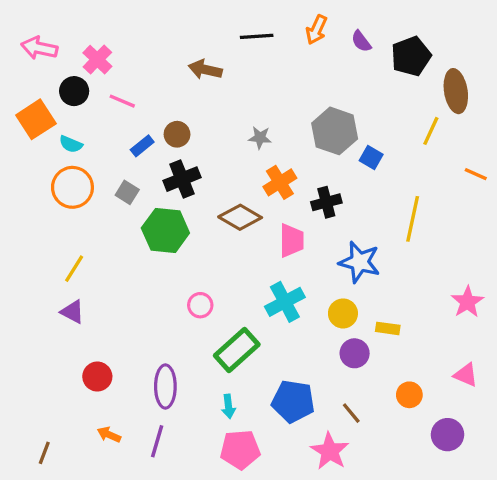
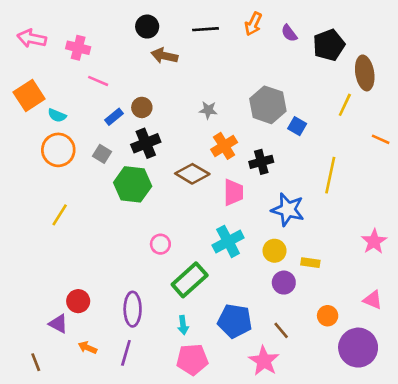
pink cross: (97, 60) -> (78, 48), turned -30
black circle: (74, 91) -> (147, 27), moved
purple triangle: (72, 312) -> (58, 324), moved
purple circle: (448, 435) -> (358, 348), size x1.5
brown line: (44, 453) -> (36, 362), turned -42

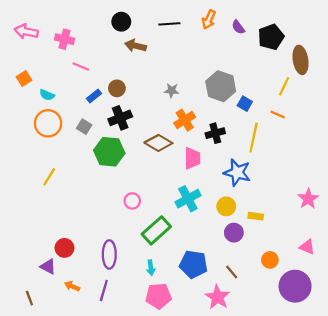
orange square: (29, 96) -> (24, 79), size x0.6
orange line: (381, 139) -> (278, 115), moved
yellow line: (330, 175) -> (254, 138), moved

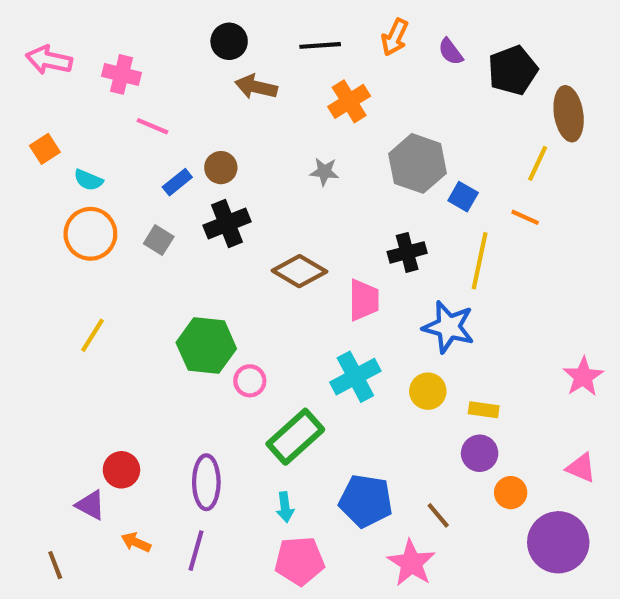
orange cross: (185, 120) -> (349, 101), moved
green hexagon: (109, 152) -> (206, 346), moved
purple circle: (234, 233) -> (480, 453), moved

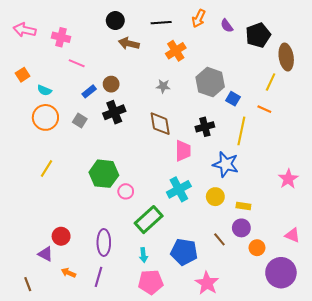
brown diamond: (299, 271) -> (160, 124), moved, turned 50
pink star: (583, 377) -> (288, 179), moved
brown line: (438, 515) -> (219, 239), moved

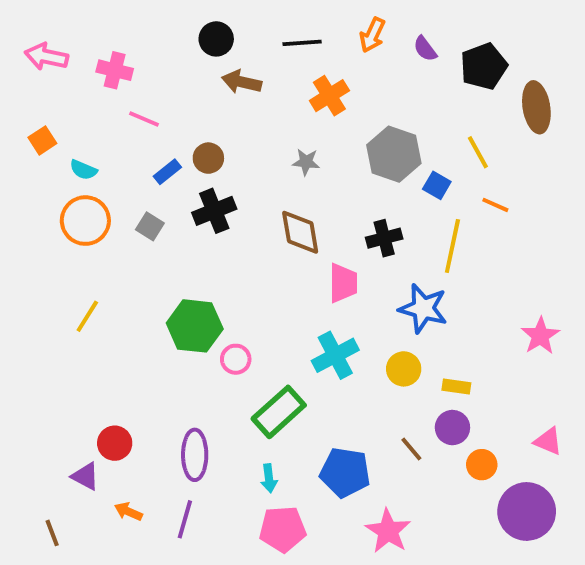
yellow line: (271, 82) -> (478, 152), moved, turned -54

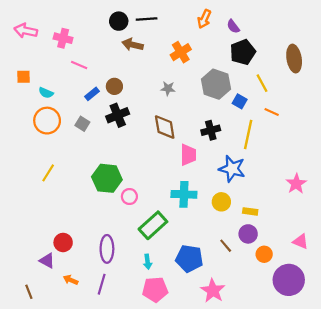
black line: (302, 43) -> (147, 19), moved
black pentagon: (484, 66) -> (243, 52), moved
orange square: (42, 140) -> (24, 77), turned 32
cyan cross: (335, 355) -> (184, 194), turned 30

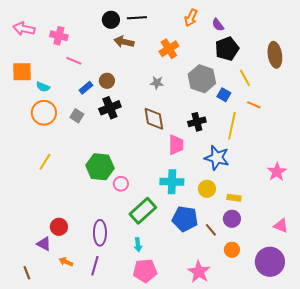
orange square: (24, 77) -> (22, 72), size x1.5
orange circle: (264, 254) -> (232, 250), moved
blue pentagon: (189, 259) -> (185, 219), moved

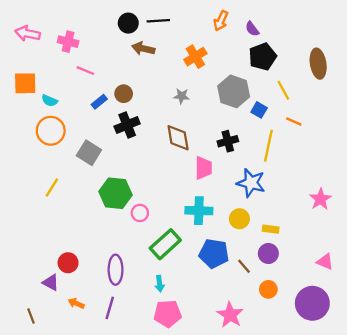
gray square: (77, 116) -> (89, 153), moved, size x1.5

